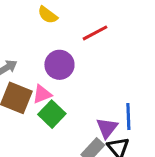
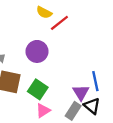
yellow semicircle: (48, 15) -> (44, 12), moved
pink triangle: (42, 94) -> (43, 111), moved

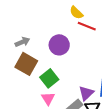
red line: (59, 23) -> (87, 26), turned 42
pink triangle: (43, 111) -> (48, 98), turned -48

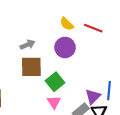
yellow semicircle: (76, 13) -> (67, 24), moved
brown square: (26, 64) -> (31, 67), turned -30

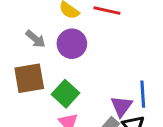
gray arrow: (27, 45) -> (36, 39), moved, turned 72

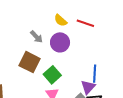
brown square: (29, 78) -> (30, 62), turned 30
blue line: (143, 94) -> (95, 74), moved

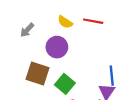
gray arrow: (37, 37) -> (27, 30), moved, turned 96
purple circle: (60, 42) -> (57, 47), moved

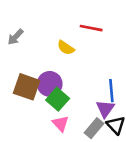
yellow semicircle: (65, 22) -> (66, 48), moved
purple circle: (57, 47) -> (50, 84), moved

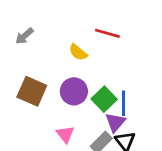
purple circle: (50, 84) -> (74, 91), moved
green square: (58, 99) -> (104, 99), moved

